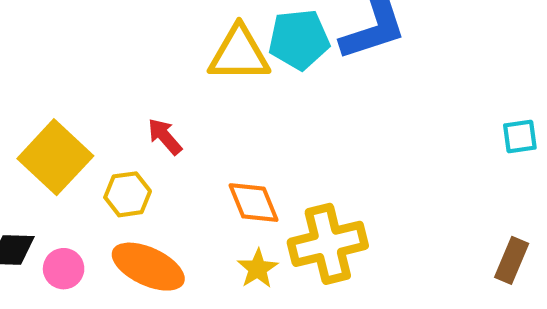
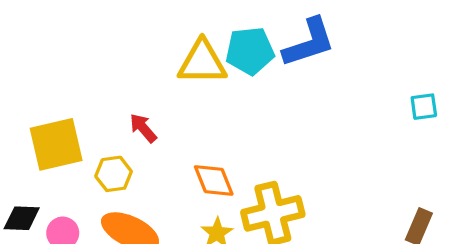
cyan square: (520, 137) -> (424, 107), moved
yellow square: (55, 157) -> (56, 144), turned 34

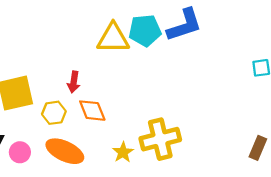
red arrow: (143, 128) -> (74, 82), turned -130
orange diamond: (214, 180) -> (92, 111), moved

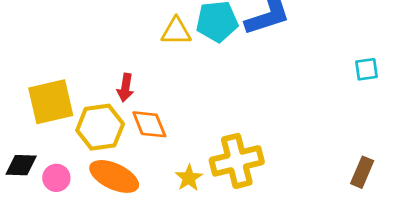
yellow triangle: (113, 38) -> (176, 31), size x0.7
yellow hexagon: (54, 113) -> (100, 127), size x1.5

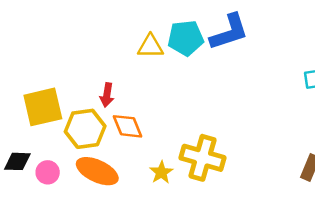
yellow cross: (237, 161) -> (203, 158), turned 30

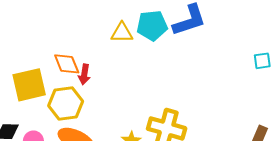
orange diamond: (127, 126) -> (67, 64), moved

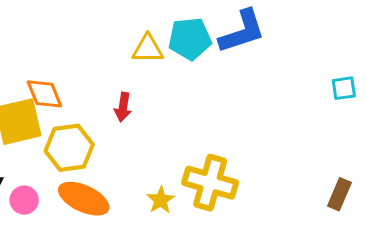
orange diamond: (67, 64) -> (44, 94), moved
red arrow: (84, 74) -> (123, 107), moved

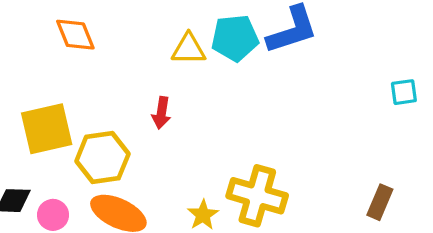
orange diamond: (44, 94) -> (75, 35), moved
brown rectangle: (339, 194) -> (380, 202), moved

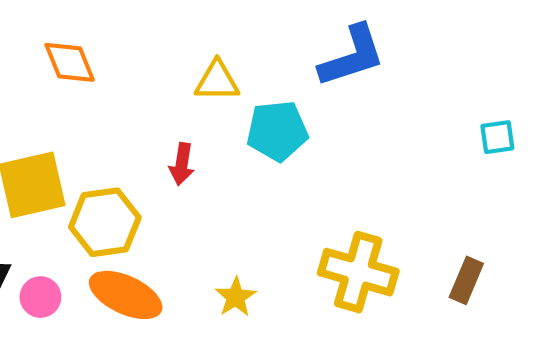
cyan pentagon: (235, 38) -> (277, 131), moved
yellow cross: (257, 196) -> (358, 272), moved

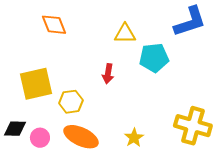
yellow hexagon: (105, 222) -> (71, 102), size x0.7

